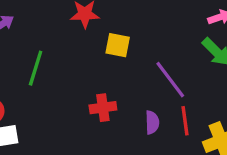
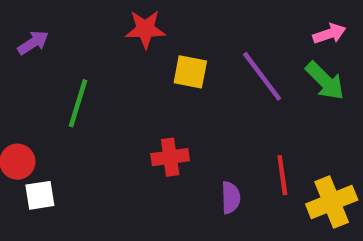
purple line: (170, 80) -> (262, 76), moved
purple semicircle: (152, 122) -> (231, 198), moved

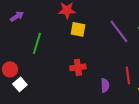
yellow square: (190, 72) -> (78, 29), moved
white square: (40, 195) -> (20, 84), turned -32

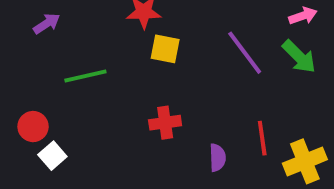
green line: (37, 43) -> (85, 76), turned 60

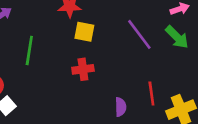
green line: (85, 76) -> (29, 51), turned -68
red cross: (165, 123) -> (83, 69), moved

